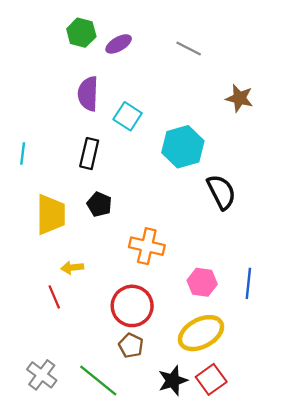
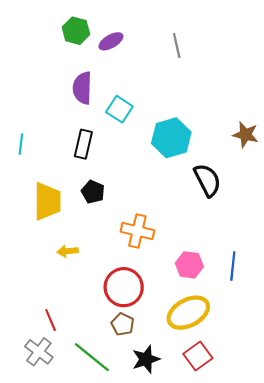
gray line: (189, 48) -> (177, 46), turned 50
brown star: (239, 98) -> (246, 135), moved
red line: (54, 297) -> (51, 320), moved
black star: (173, 380) -> (146, 359), moved

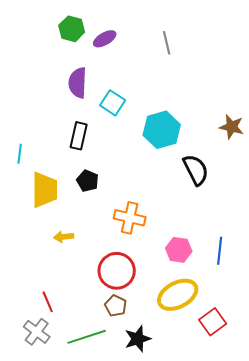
cyan line: (21, 144) -> (20, 154), moved
red square: (198, 356) -> (213, 322), moved
green line: (92, 357) -> (87, 337), turned -57

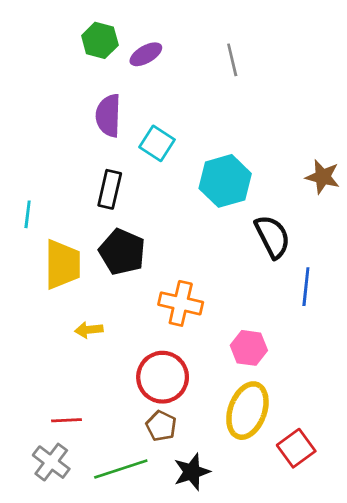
black pentagon: (88, 181) -> (122, 252), size x1.5
blue line: (220, 251) -> (306, 287), moved
yellow ellipse: (178, 295) -> (247, 411), turned -42
red line: (48, 302) -> (67, 420), turned -70

